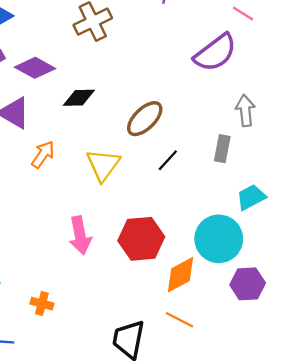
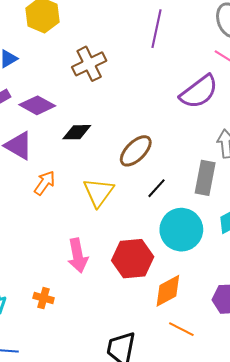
gray rectangle: (222, 149) -> (205, 178), size x1.4
cyan circle: (219, 239) -> (181, 230), moved
orange cross: (42, 304) -> (44, 298), moved
orange line: (179, 320) -> (181, 329), moved

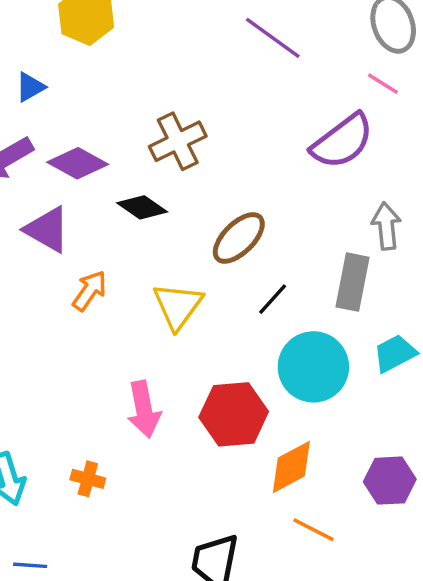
purple line: (156, 29) -> (273, 38), turned -66
brown cross: (89, 64) -> (178, 141), moved
black diamond: (77, 132) -> (142, 207), turned 36

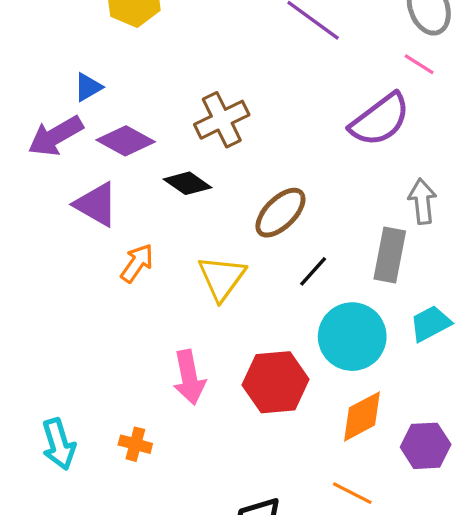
blue triangle: (30, 87) -> (88, 87), moved
orange diamond: (291, 467) -> (362, 416), moved

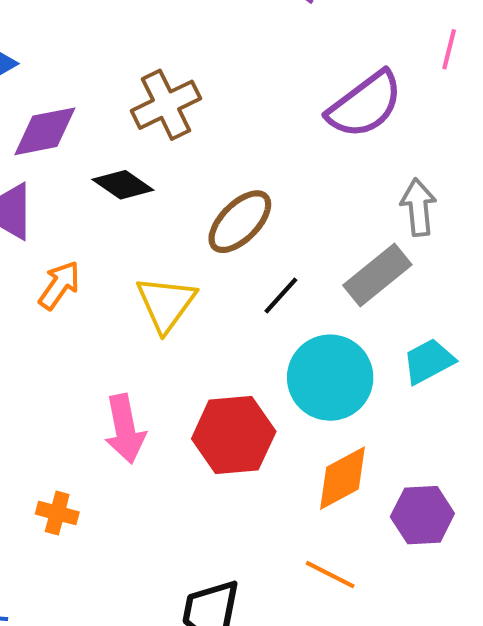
pink line: (419, 64) -> (449, 49), moved, turned 72
purple diamond: (126, 141) -> (45, 131), turned -40
gray rectangle: (390, 255) -> (377, 275), turned 40

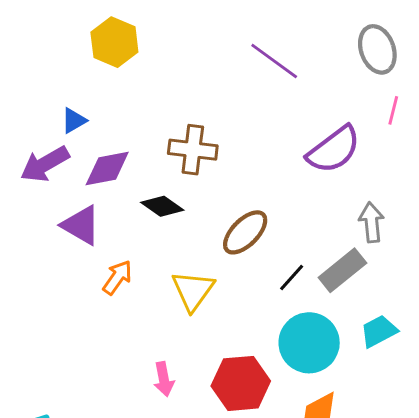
brown cross: (166, 105) -> (193, 150), turned 33
black line: (281, 295) -> (292, 277), moved
pink arrow: (125, 429) -> (164, 379), size x0.7

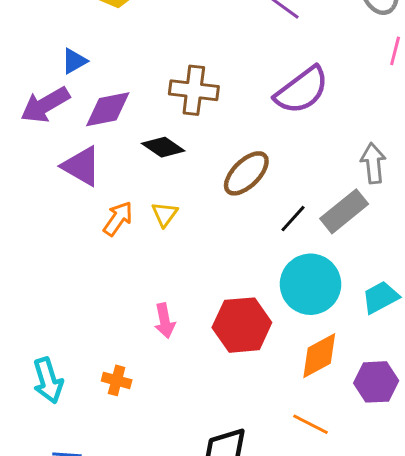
purple semicircle: (334, 150) -> (302, 90), moved
yellow triangle: (193, 291) -> (165, 214), moved, size x0.6
cyan trapezoid: (379, 331) -> (380, 297), moved

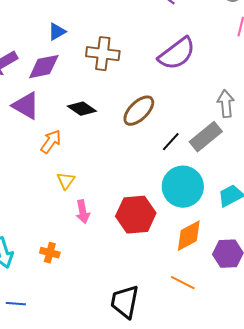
blue triangle: (74, 61) -> (57, 32), moved
black diamond: (163, 147) -> (82, 109), moved
yellow triangle: (165, 214) -> (66, 181), moved

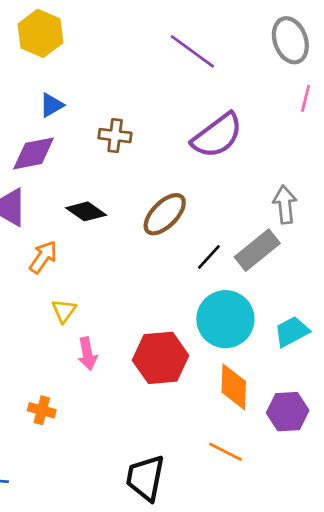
brown cross: (103, 54) -> (115, 136), size x0.7
orange diamond: (189, 236) -> (234, 387), turned -60

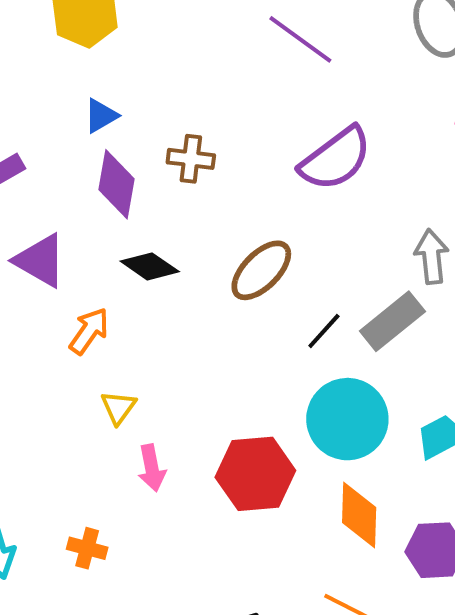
purple diamond: (34, 153) -> (116, 184), moved, turned -69

